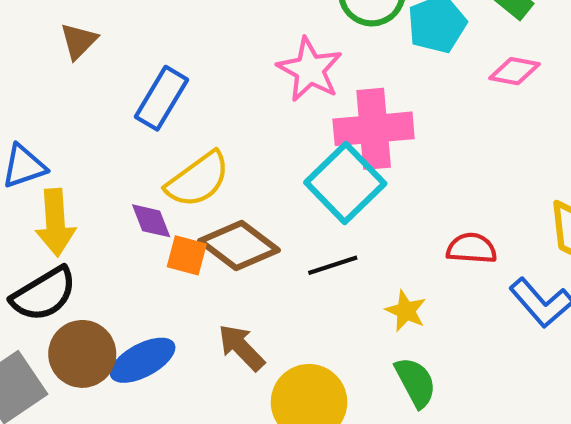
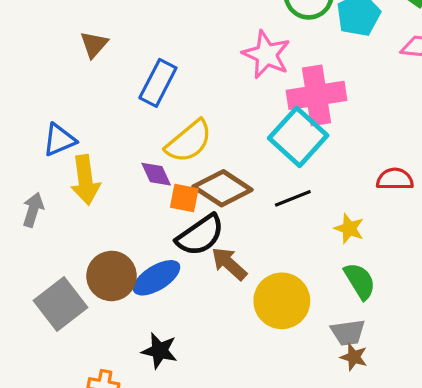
black semicircle: (44, 294) -> (200, 235), moved

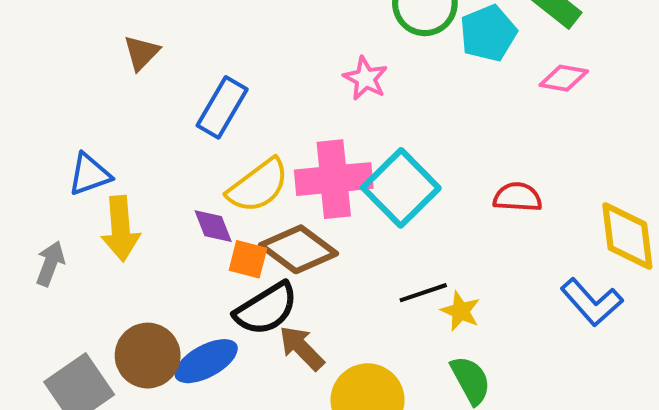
pink star: (266, 55) -> (365, 78), size x0.7
pink cross: (317, 95) -> (334, 179), moved
red semicircle: (395, 179) -> (518, 197), moved
black line: (293, 198) -> (423, 293), moved

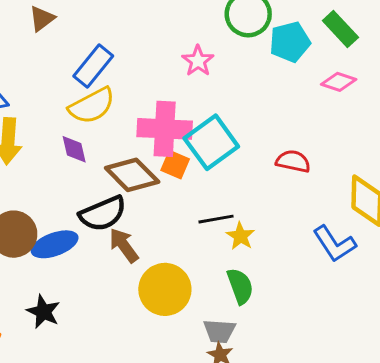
yellow semicircle: (258, 186) -> (92, 106), moved
orange square: (248, 259) -> (175, 165), moved

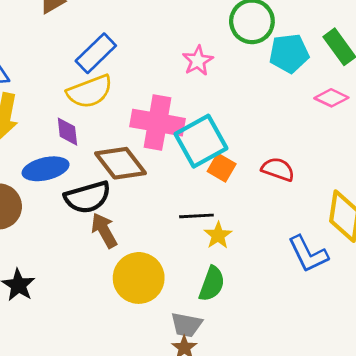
orange square: (175, 165) -> (222, 168), moved
blue ellipse: (55, 244) -> (46, 169), moved
green semicircle: (240, 286) -> (212, 284), turned 33

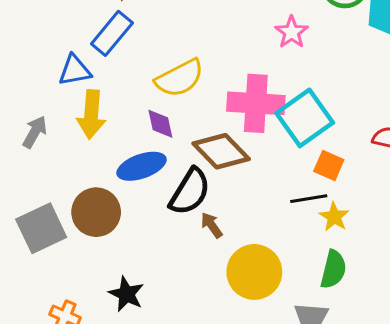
blue rectangle: (96, 53) -> (112, 33), moved
orange square: (222, 168) -> (329, 165), moved
black semicircle: (88, 197) -> (190, 192), turned -36
brown arrow: (104, 230) -> (212, 225), size x0.7

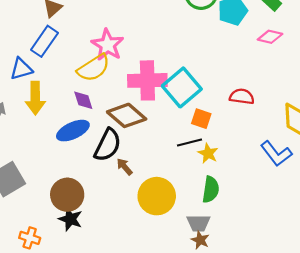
pink star: (292, 32) -> (107, 45), moved, size x1.4
brown circle: (96, 212) -> (67, 195), moved

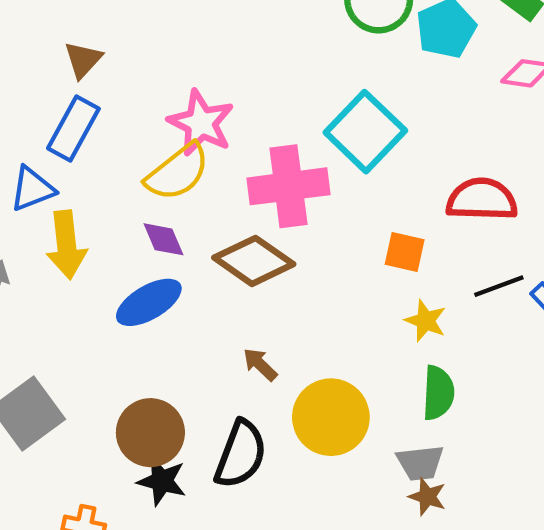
cyan square: (182, 87) -> (365, 132), moved
red semicircle: (242, 97) -> (482, 199), size x1.4
black line: (189, 142) -> (499, 286), moved
black semicircle: (108, 145) -> (241, 454), moved

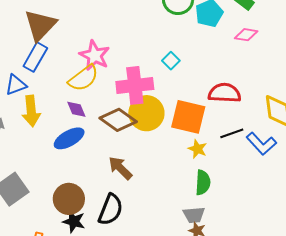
brown triangle: (83, 60) -> (40, 25), size x1.8
cyan square: (365, 132) -> (171, 61), size x0.5
orange square: (405, 252) -> (188, 117), size x1.8
brown arrow: (260, 364) -> (120, 168), size x1.5
yellow circle: (331, 417) -> (146, 113), moved

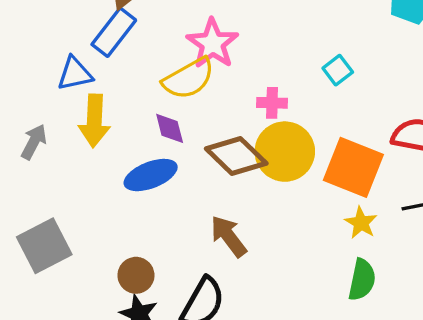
pink cross: (135, 85) -> (272, 103), size x0.5
brown circle: (69, 199) -> (136, 275), size x0.7

